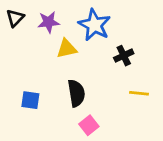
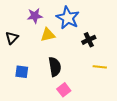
black triangle: (15, 18) -> (12, 38), moved

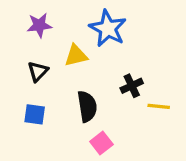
purple star: (35, 16) -> (39, 25), moved
black triangle: (12, 38) -> (38, 71), moved
black cross: (89, 40) -> (132, 86), moved

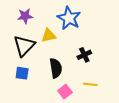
black triangle: (38, 71) -> (24, 46), size x1.6
yellow line: (159, 106) -> (90, 84), moved

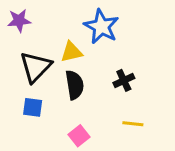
purple star: (25, 16) -> (19, 21), moved
black semicircle: (56, 68) -> (74, 85), moved
pink square: (65, 92) -> (79, 136), moved

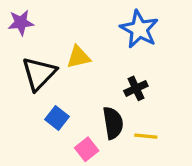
blue star: (101, 27) -> (139, 29), moved
black semicircle: (74, 85) -> (113, 123), moved
blue square: (33, 107) -> (57, 118), moved, turned 30

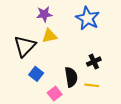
purple star: (21, 23) -> (44, 14), moved
black cross: (136, 88) -> (94, 62), moved

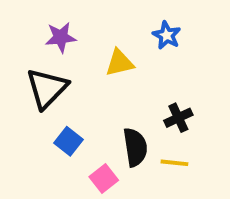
purple star: (44, 14) -> (61, 37), moved
blue star: (88, 18) -> (167, 35), size x0.6
yellow triangle: (49, 36) -> (120, 63), moved

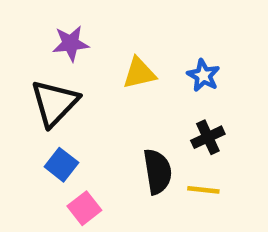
blue star: (167, 35) -> (203, 75), moved
blue square: (69, 141) -> (61, 165), moved
pink square: (104, 179) -> (84, 208), moved

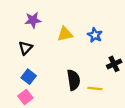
black triangle: (55, 103) -> (25, 48), size x0.6
black cross: (208, 137) -> (114, 64), moved
pink square: (84, 208) -> (25, 97), moved

